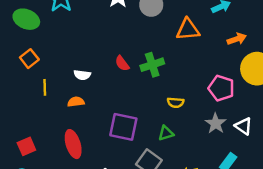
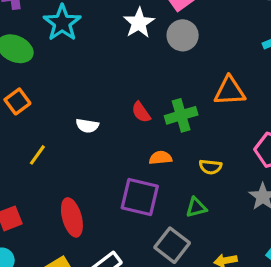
orange triangle: (188, 30) -> (230, 91), moved
yellow line: (45, 87) -> (37, 155), moved, turned 35
orange semicircle: (76, 102) -> (161, 158), moved

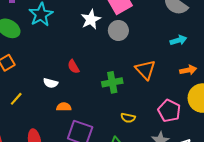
orange triangle: (230, 91) -> (145, 70), turned 45
red semicircle: (141, 112) -> (73, 67), moved
orange semicircle: (161, 158) -> (64, 107), moved

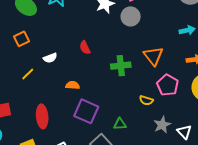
white semicircle: (51, 83) -> (50, 58), moved, turned -40
pink pentagon: (169, 111) -> (168, 85), moved
yellow semicircle: (128, 118) -> (146, 100), moved

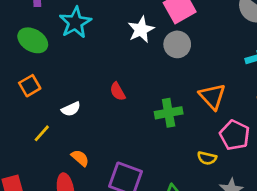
orange semicircle: (73, 85) -> (80, 158), moved, turned 40

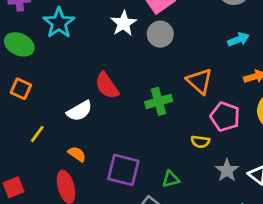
orange square: (30, 86) -> (21, 89), turned -30
red semicircle: (118, 91) -> (107, 86), size x1.5
white semicircle: (71, 109) -> (80, 111), moved, size x1.4

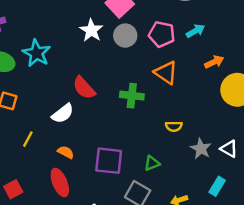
cyan star: (59, 23) -> (36, 53), moved
green cross: (159, 101) -> (132, 96), turned 30
pink pentagon: (225, 117) -> (162, 34), moved

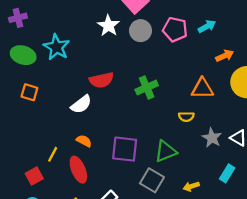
orange triangle: (166, 73) -> (202, 88), moved, turned -35
red semicircle: (84, 88) -> (101, 80), turned -60
green cross: (132, 96) -> (147, 87), turned -30
yellow line: (28, 139) -> (53, 154), moved
green triangle: (152, 163) -> (166, 151), size x1.5

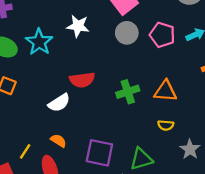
white star: (108, 26) -> (78, 26), moved, turned -30
orange triangle: (202, 88) -> (165, 91), moved

